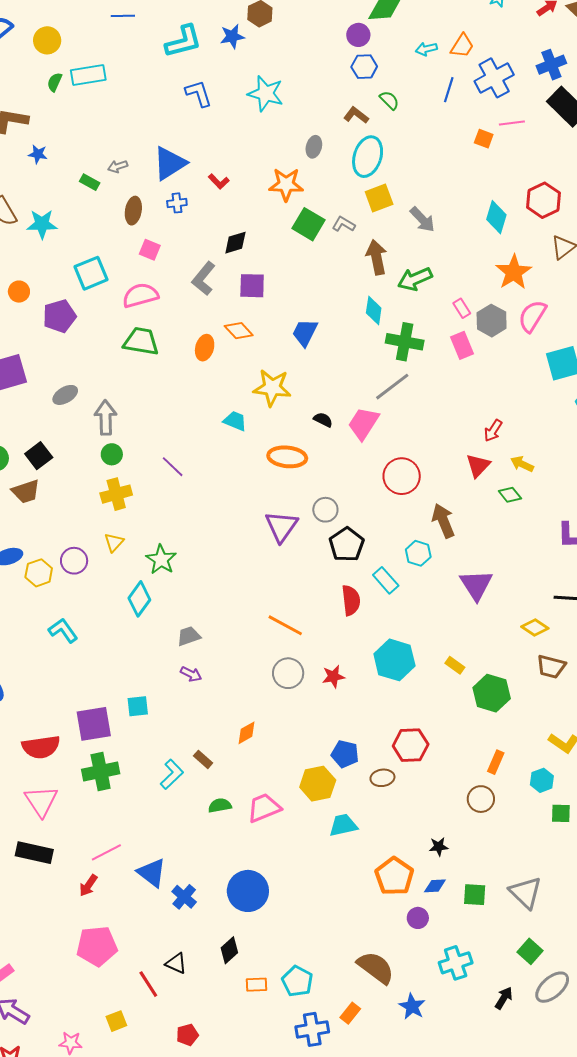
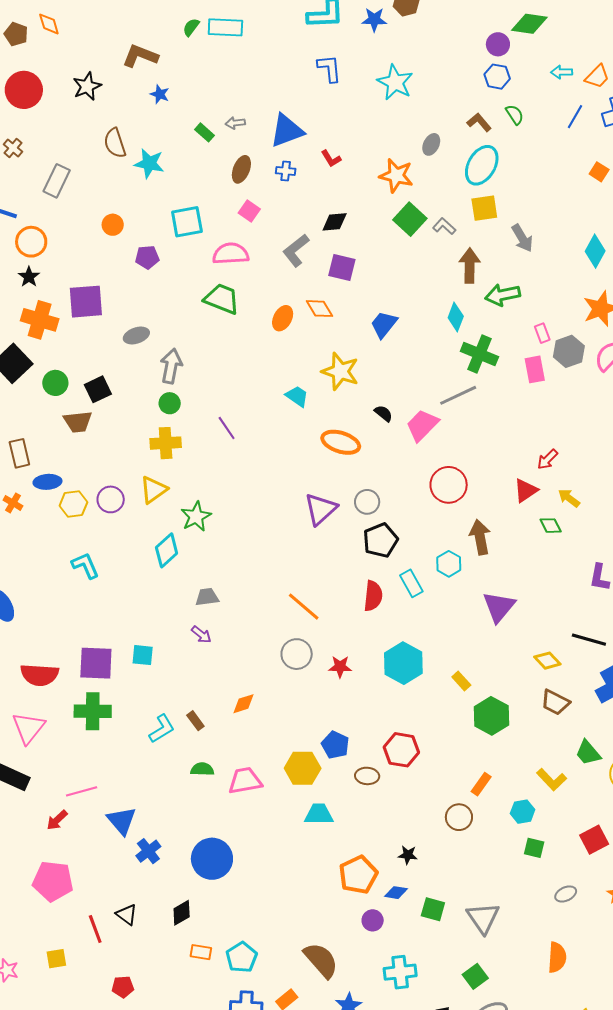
purple pentagon: (59, 316) -> (147, 257), size x0.7
yellow triangle: (114, 542) -> (153, 490), size x1.4

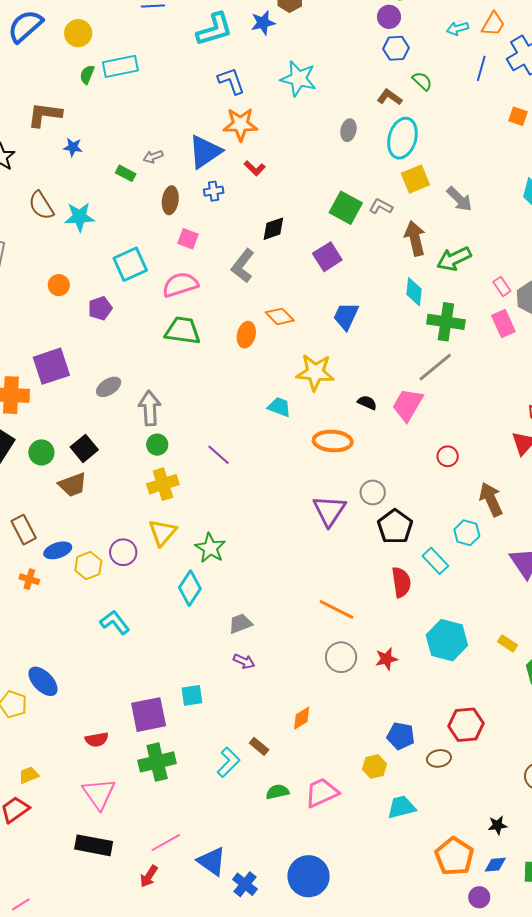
orange star: (396, 176) -> (240, 124), moved
purple square: (342, 267) -> (327, 257), moved, turned -32
red circle: (449, 485) -> (448, 456), size x0.6
red semicircle: (40, 675) -> (97, 740), size x0.6
yellow hexagon: (303, 768) -> (374, 767), size x0.7

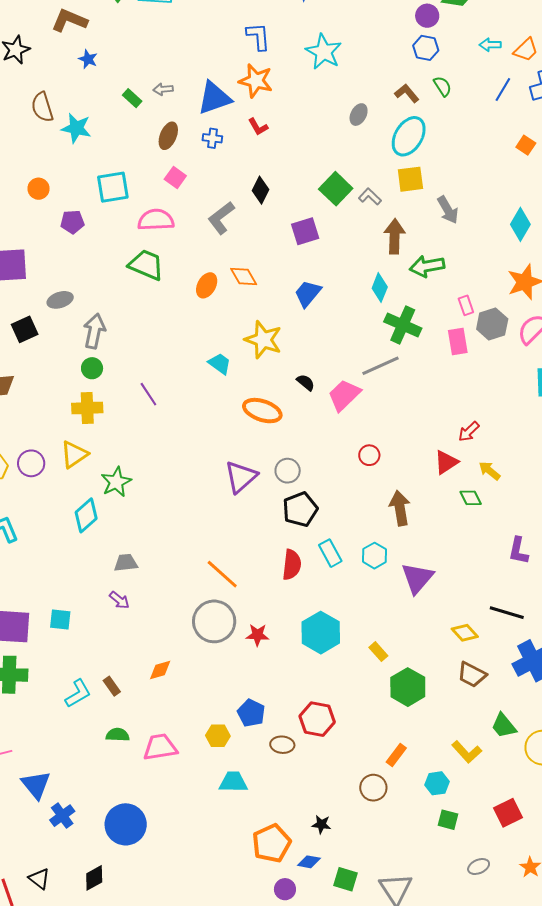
black diamond: (273, 229) -> (260, 190), turned -60
black square: (84, 448) -> (25, 329), moved
cyan hexagon: (467, 533) -> (374, 556), moved
gray circle: (341, 657) -> (214, 621), size x1.4

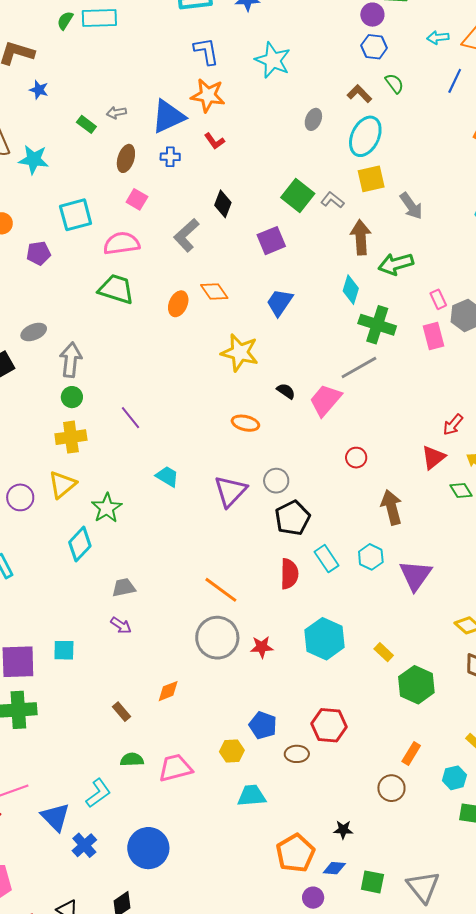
cyan trapezoid: (220, 364) -> (167, 476), moved
orange ellipse: (262, 411) -> (245, 423), size x0.7
cyan L-shape: (78, 694) -> (98, 793), moved

